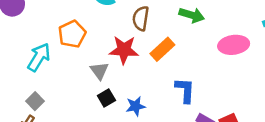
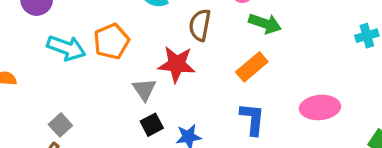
pink ellipse: (234, 45) -> (320, 107), moved
orange rectangle: (162, 49) -> (252, 67), moved
cyan arrow: (39, 57) -> (66, 48), moved, turned 76

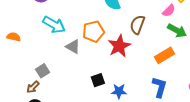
orange pentagon: (111, 41) -> (94, 32), moved
red star: (177, 64) -> (119, 46), turned 30
gray triangle: (144, 89) -> (73, 47), moved, turned -35

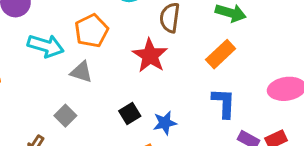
orange pentagon: (94, 32) -> (91, 31), moved
gray square: (43, 71) -> (65, 116), moved

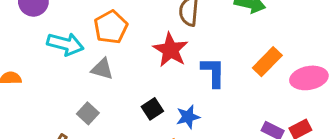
orange rectangle: (221, 54) -> (267, 62), moved
blue L-shape: (224, 103) -> (213, 72), moved

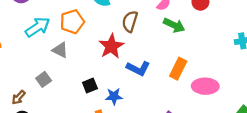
cyan arrow: (65, 44) -> (38, 27), turned -60
orange rectangle: (267, 62) -> (178, 69), turned -30
blue L-shape: (213, 72) -> (138, 68), turned 105

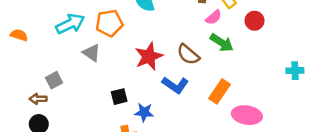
brown semicircle: (130, 21) -> (188, 54), moved, turned -75
gray square: (44, 79) -> (54, 80), moved
brown arrow: (19, 97) -> (38, 99), turned 40

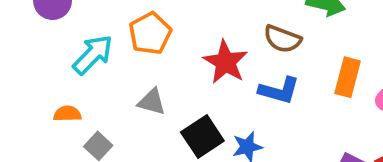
orange semicircle: (19, 35) -> (67, 114), moved
gray triangle: (92, 53) -> (152, 102), moved
black square: (119, 97) -> (202, 136), size x1.5

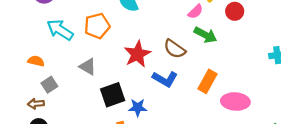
cyan arrow: (93, 55) -> (60, 30), turned -116

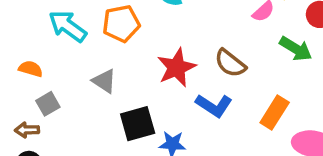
green arrow: (205, 35) -> (296, 49), moved

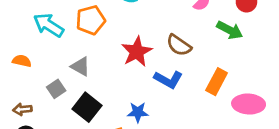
gray square: (48, 104) -> (56, 89), moved
black square: (138, 124) -> (87, 107), moved, turned -32

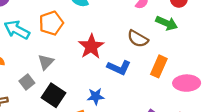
brown semicircle: (179, 45) -> (138, 39), moved
gray triangle: (81, 66) -> (46, 62), turned 49

